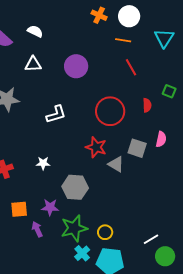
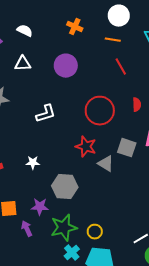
orange cross: (99, 15) -> (75, 27), moved

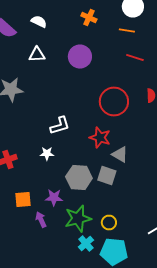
red line: (121, 67) -> (135, 58), turned -42
white L-shape: (46, 114) -> (60, 126), moved
gray square: (127, 148) -> (107, 176), moved

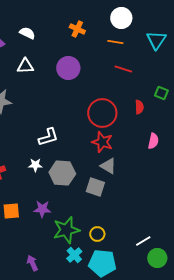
red star: (100, 138) -> (102, 142), moved
gray hexagon: (79, 178) -> (62, 173), moved
purple arrow: (41, 220) -> (32, 263), moved

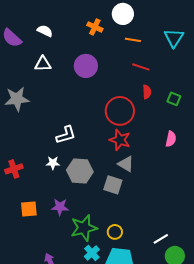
white circle: (121, 18) -> (123, 14), moved
green square: (161, 93) -> (174, 99), moved
red semicircle: (139, 107) -> (147, 92), moved

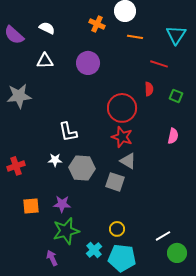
red line: (141, 67) -> (159, 64), moved
white L-shape: (66, 135) -> (68, 132), turned 95
green star: (84, 228) -> (66, 231), moved

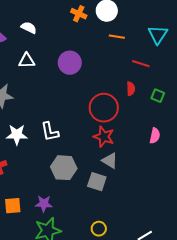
orange cross: (97, 24) -> (79, 14), moved
white star: (55, 160) -> (17, 135), moved, size x1.5

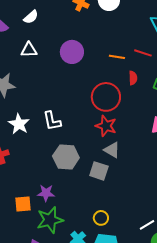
white semicircle: (29, 28) -> (31, 17), turned 112
orange line: (117, 37) -> (117, 57), moved
white star: (17, 135) -> (19, 124), turned 30
orange square: (13, 206) -> (23, 204), moved

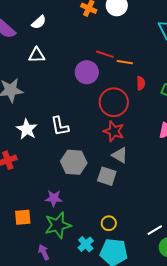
purple circle: (72, 52) -> (87, 72), moved
red line: (143, 53) -> (105, 54), moved
orange square: (23, 204) -> (23, 217), moved

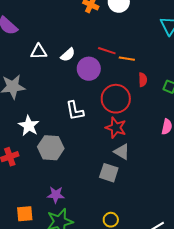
white semicircle: (39, 22) -> (68, 55), moved
white L-shape: (60, 126) -> (75, 111), moved
gray hexagon: (74, 162) -> (51, 148), moved

